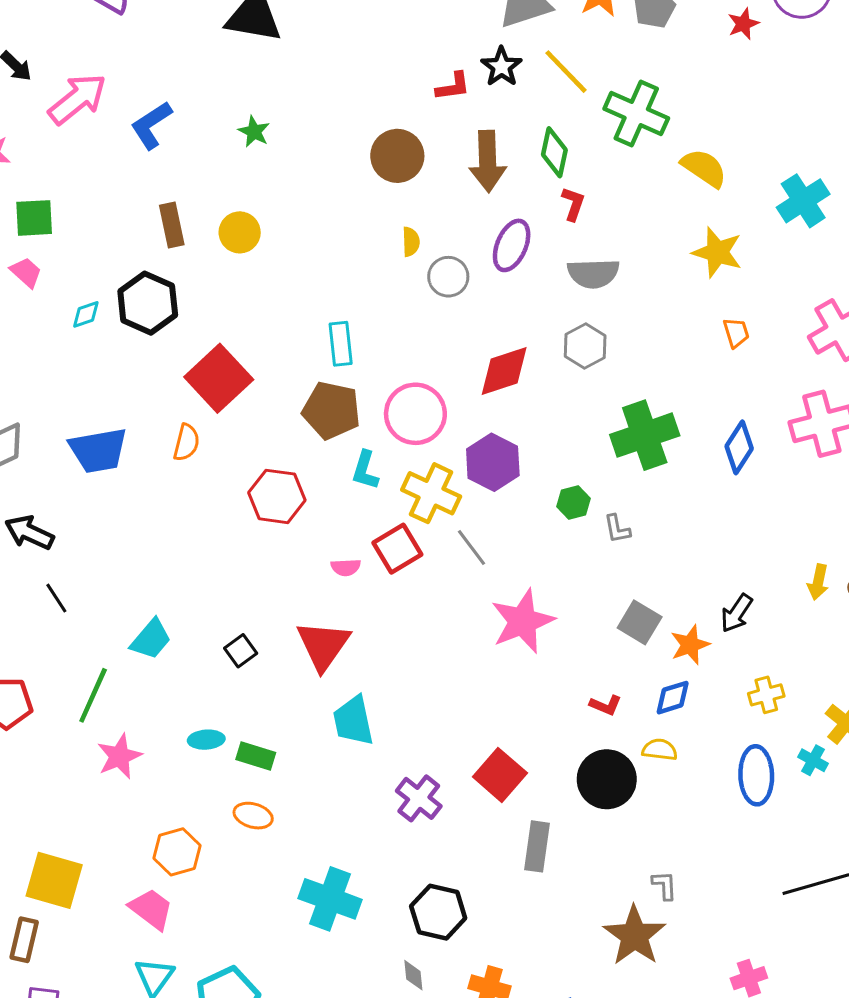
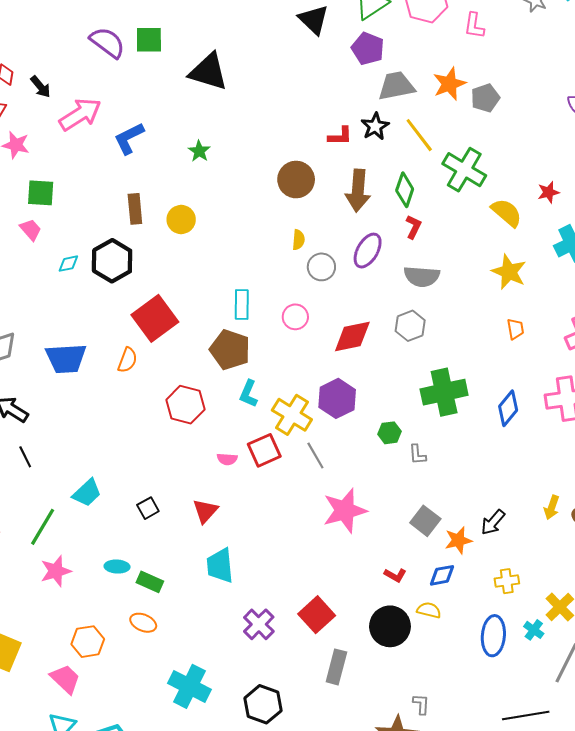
red star: (743, 24) -> (548, 192), moved
pink circle: (415, 414) -> (295, 317), moved, size x0.6
red triangle: (323, 645) -> (205, 511), size x0.7

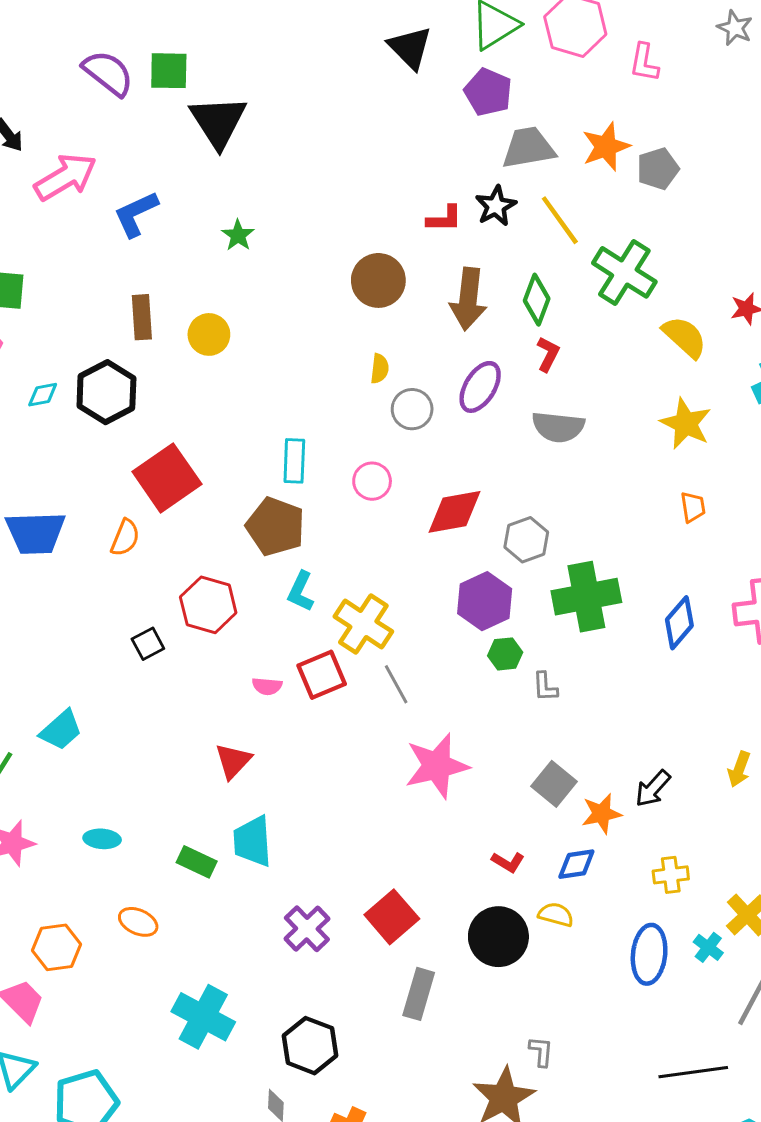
black triangle: (208, 72) -> (218, 122), moved, turned 39
gray hexagon: (410, 326) -> (526, 540), moved
purple hexagon: (337, 398) -> (485, 601), moved
black square: (148, 508) -> (148, 644), moved
green rectangle: (150, 582) -> (197, 862), moved

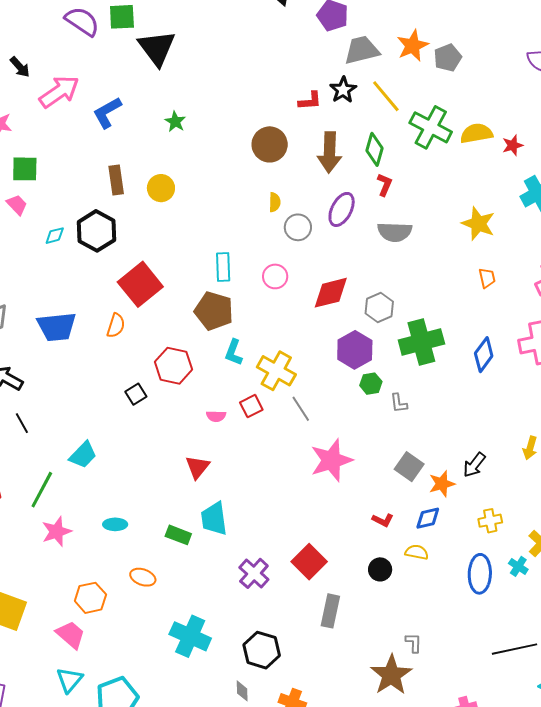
yellow semicircle: (685, 337) -> (476, 133), moved, turned -48
red square: (322, 675) -> (251, 406), size x0.7
black circle: (498, 937) -> (380, 569), size x0.6

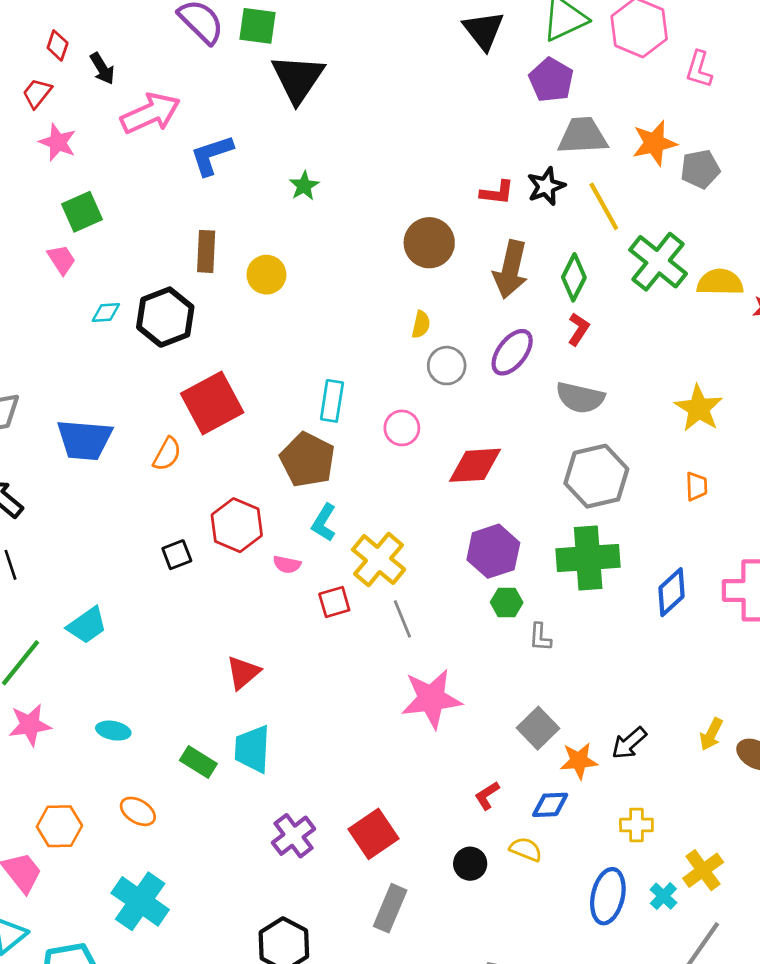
green square: (25, 169) -> (82, 212), turned -36
gray hexagon: (379, 308) -> (596, 476), moved, size x1.5
pink semicircle: (216, 416) -> (287, 564), moved
red L-shape: (383, 520) -> (487, 796), turned 110
cyan cross: (190, 636) -> (140, 901), moved

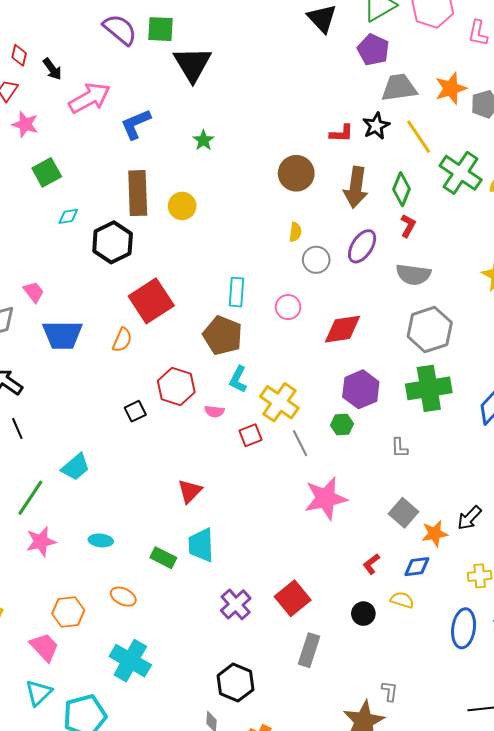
brown rectangle: (206, 251) -> (138, 193), size x1.5
pink trapezoid: (61, 260) -> (34, 292), moved
cyan diamond: (106, 312) -> (68, 216), moved
green hexagon: (507, 602) -> (342, 425), moved

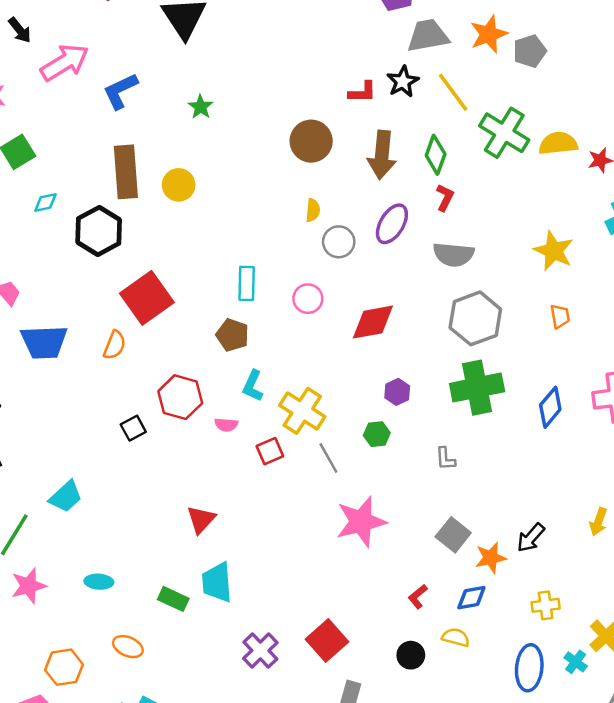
brown pentagon: (223, 335) -> (232, 335), size x0.7
purple hexagon: (361, 389) -> (397, 392), size x0.6

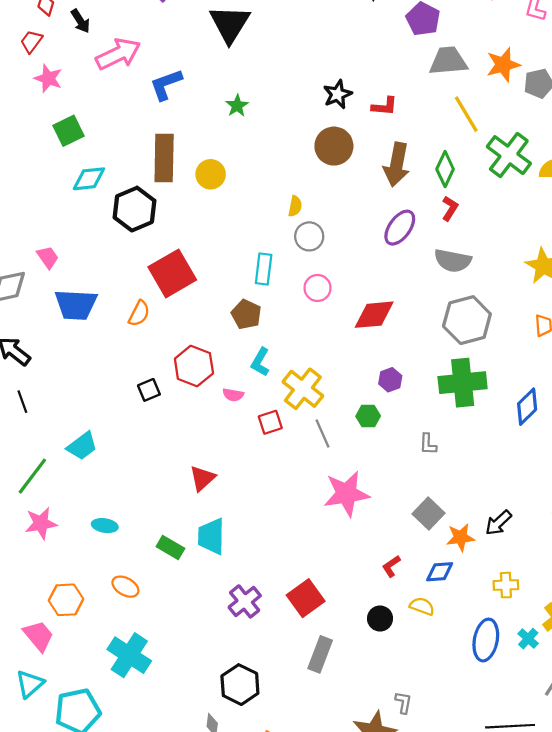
black star: (403, 82) -> (338, 94), moved
cyan diamond: (45, 202) -> (89, 179), size x1.5
yellow semicircle: (313, 210) -> (295, 206), moved
gray circle: (339, 242) -> (309, 236), moved

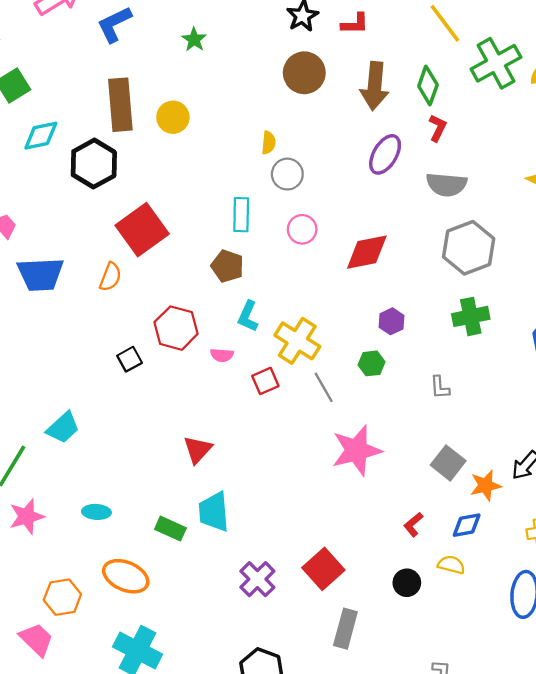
green cross: (509, 155) -> (496, 63), turned 30
green cross: (463, 383) -> (471, 316), size x0.7
orange ellipse: (125, 587) -> (126, 576), size x1.5

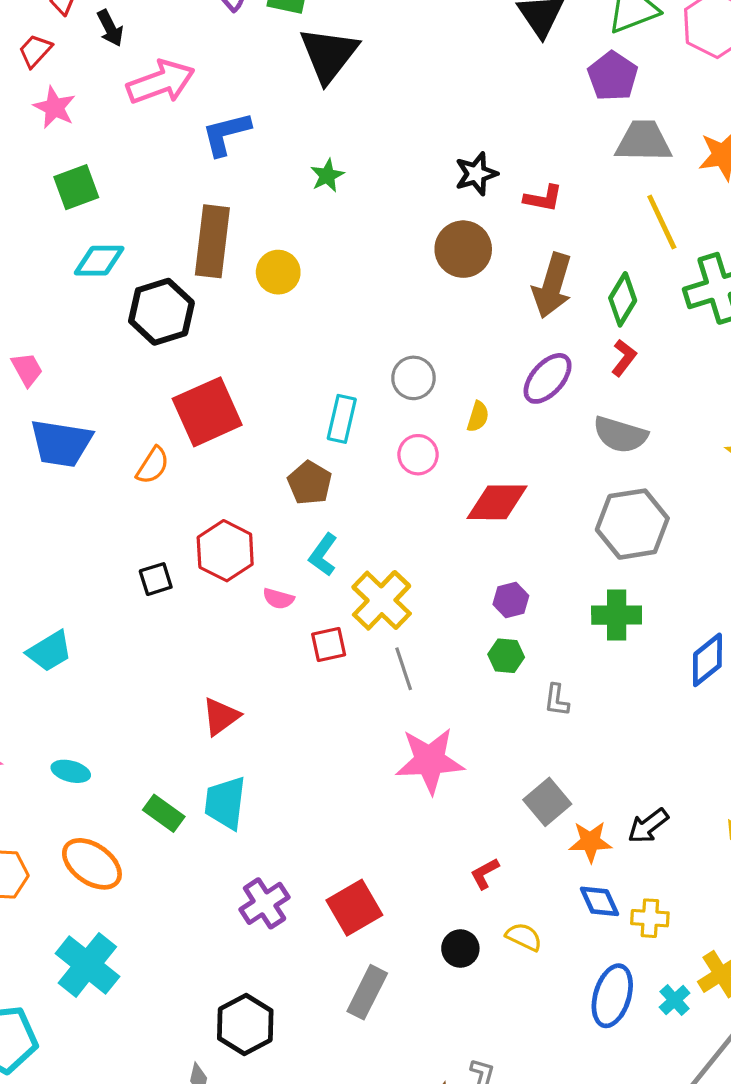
yellow semicircle: (269, 143) -> (478, 417), moved
green hexagon: (371, 363) -> (506, 656), moved
blue diamond: (467, 525) -> (599, 901), moved, turned 64

